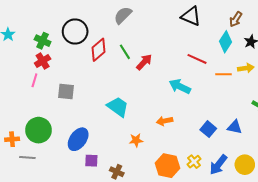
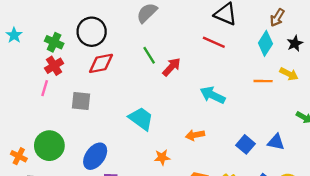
red diamond: (98, 50) -> (101, 63), moved, turned 30
red line: (197, 59) -> (214, 42), moved
yellow arrow: (246, 68) -> (289, 74), turned 35
orange cross: (12, 139) -> (19, 156), turned 32

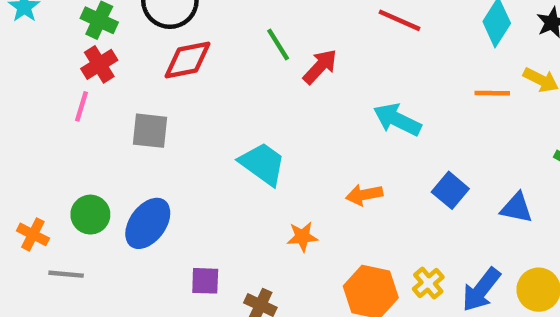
blue square: (245, 144) -> (450, 190), moved
green circle: (49, 146) -> (90, 215), size x0.7
blue ellipse: (95, 156) -> (148, 223), moved

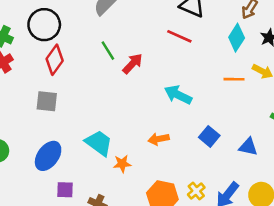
red diamond: (188, 60) -> (55, 60), turned -44
gray square: (150, 131) -> (47, 101), moved
cyan trapezoid: (263, 164) -> (99, 143), moved
blue ellipse: (148, 223) -> (48, 156), moved

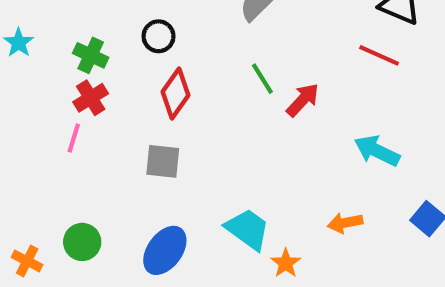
black circle: (44, 25) -> (159, 36), size x0.6
orange star: (122, 164) -> (286, 263), turned -30

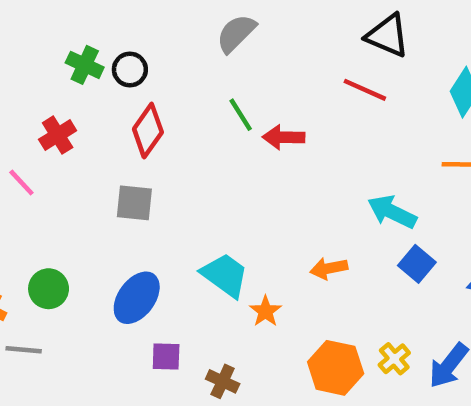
green cross: (91, 55) -> (85, 65), moved
red arrow: (303, 100) -> (284, 137), turned -132
pink line: (74, 138) -> (21, 183), moved, turned -60
cyan arrow: (377, 151) -> (392, 212), moved

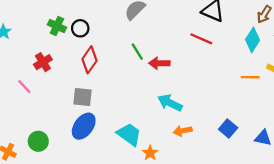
cyan arrow: (392, 212) -> (170, 103), moved
blue ellipse: (137, 298) -> (84, 126), moved

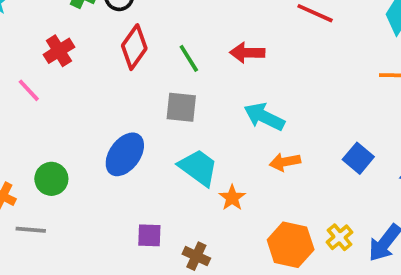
green line: (137, 52) -> (189, 58), moved
gray square: (83, 97) -> (181, 107), moved

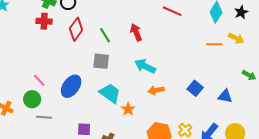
red cross: (59, 51) -> (44, 21), moved, turned 35
red arrow: (247, 53) -> (136, 32), turned 66
pink line: (29, 90) -> (39, 80), moved
gray line: (31, 230) -> (44, 117), moved

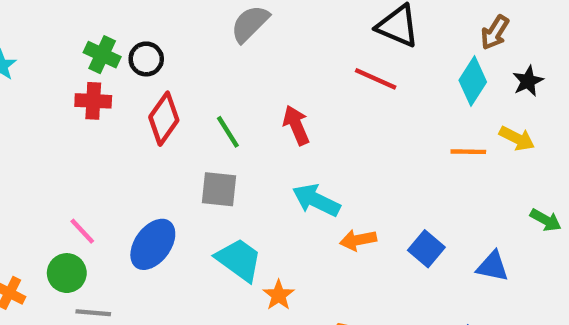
orange arrow: (156, 90) -> (358, 240), moved

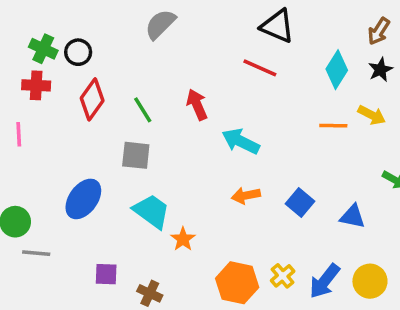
brown arrow: (495, 33) -> (379, 31), moved
cyan arrow: (316, 200) -> (241, 141), moved
pink line: (82, 231) -> (19, 134), moved, turned 40

